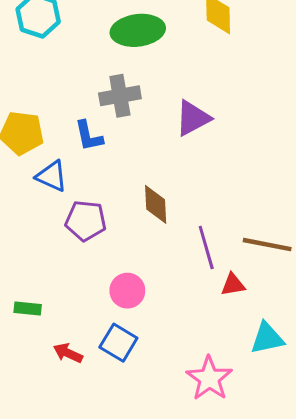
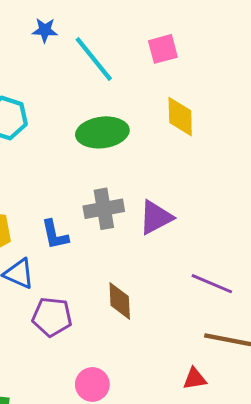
gray cross: (120, 96) -> (104, 209), moved
purple line: (206, 247) -> (212, 284), moved, turned -51

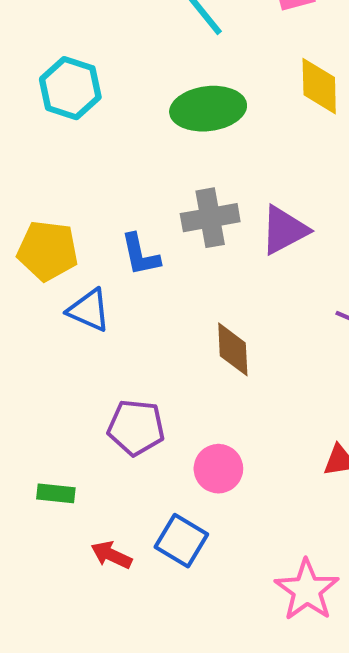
purple pentagon: (52, 317) -> (136, 428), moved
pink circle: (92, 384) -> (218, 469), moved

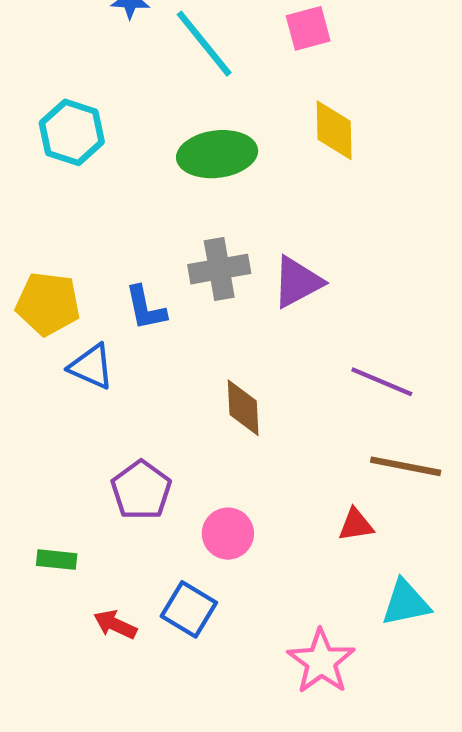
purple pentagon: (136, 428) -> (141, 490), turned 30

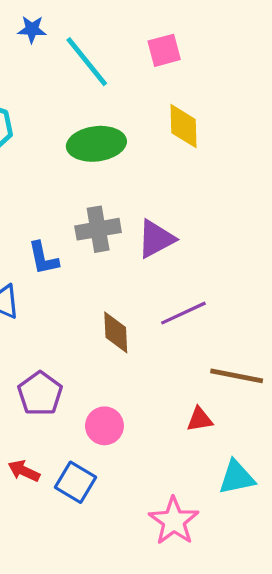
purple line: (382, 382) -> (183, 313), moved, turned -48
red arrow: (115, 625) -> (24, 471), moved

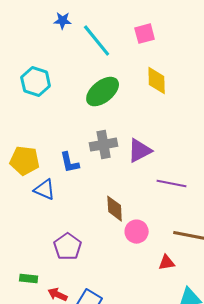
green ellipse: (96, 144) -> (103, 92), turned -32
purple line: (183, 313) -> (172, 184), moved, turned 36
pink circle: (104, 426) -> (137, 232), moved

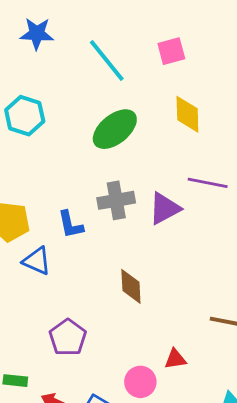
blue star: (63, 21) -> (37, 34), moved, size x1.4
purple line: (172, 184) -> (208, 183), moved
pink circle: (137, 232) -> (140, 382), moved
red triangle: (167, 263) -> (175, 359), moved

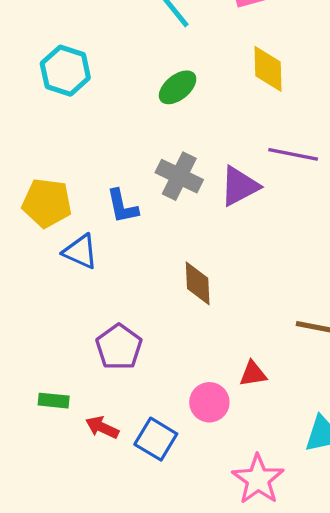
green ellipse: (115, 129) -> (178, 87), size x0.7
gray cross: (116, 200) -> (179, 176), turned 36

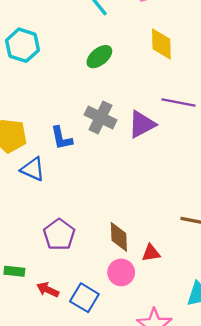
brown diamond: (198, 283) -> (119, 237), moved

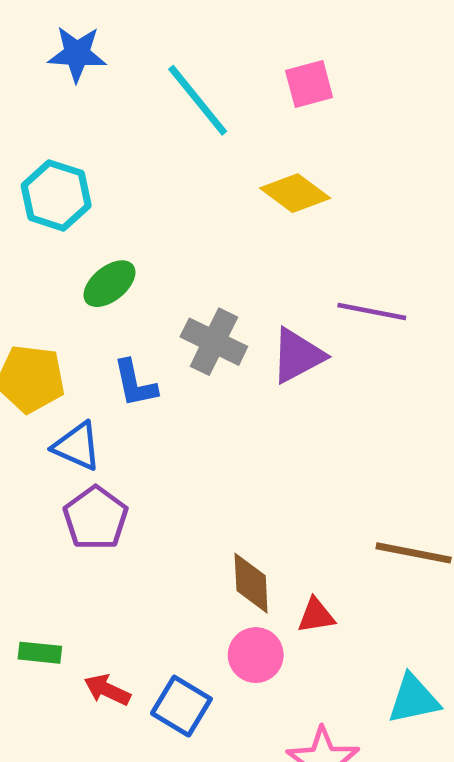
yellow diamond: (161, 44) -> (295, 193), moved, turned -52
green ellipse: (99, 57) -> (109, 284), moved
purple pentagon: (59, 235) -> (96, 518), moved

